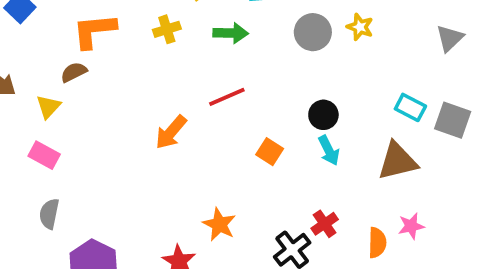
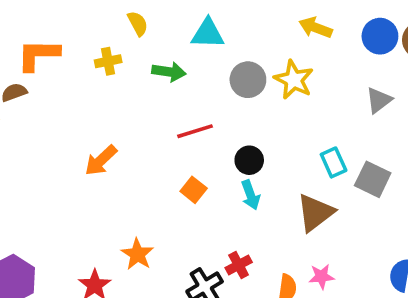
yellow star: (360, 27) -> (294, 80), size x1.5
red line: (227, 97) -> (195, 131), moved
cyan rectangle: (410, 107) -> (334, 162), turned 32
brown triangle: (397, 161) -> (315, 213), turned -30

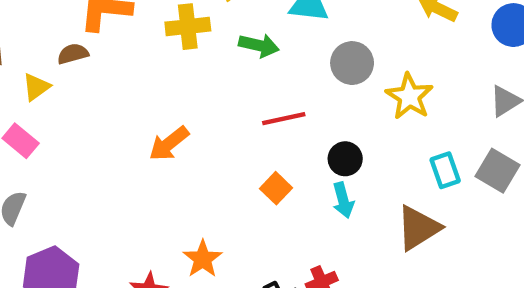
yellow cross: (108, 61) -> (188, 27), size x1.4
yellow star: (294, 80) -> (409, 96), moved
gray square: (373, 179) -> (498, 171), moved

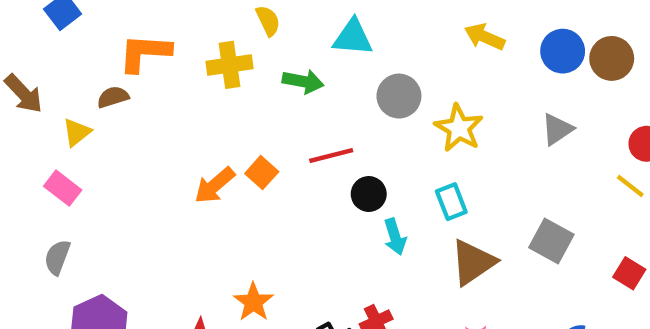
black circle: (345, 159) -> (369, 194), moved
cyan rectangle: (445, 170) -> (451, 202), moved
gray square: (498, 171) -> (551, 241), moved
orange square: (276, 188) -> (262, 173), moved

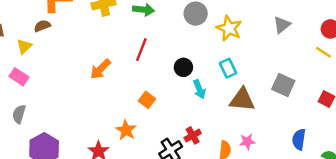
red line: (331, 156) -> (141, 50), moved, turned -50
orange square: (262, 173) -> (147, 100), moved
brown triangle: (473, 262) -> (242, 100), turned 44

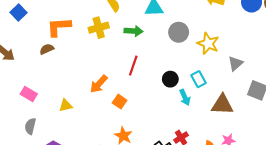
gray triangle: (282, 25) -> (235, 63), moved
yellow triangle: (24, 46) -> (66, 106), moved, turned 32
cyan rectangle: (228, 68) -> (199, 79), moved
orange square: (147, 100) -> (120, 102), moved

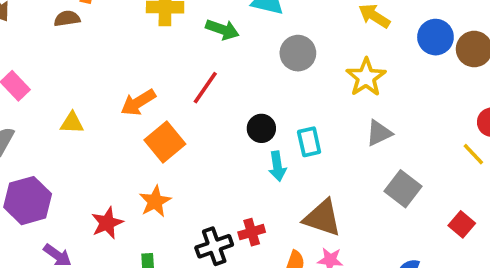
yellow star: (208, 44) -> (366, 77), moved
orange square: (120, 102) -> (165, 142), size x1.5
brown triangle: (222, 105) -> (322, 218), moved

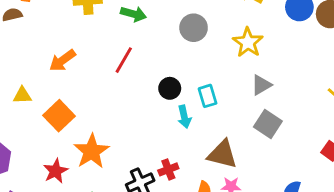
orange arrow: (138, 102) -> (62, 60), moved
orange square: (165, 142) -> (59, 116), moved
gray square: (403, 189) -> (268, 124), moved
orange star: (155, 201) -> (92, 151), size x1.4

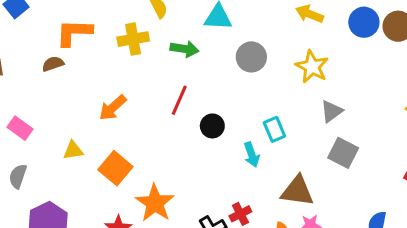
black circle: (170, 88) -> (212, 126), moved

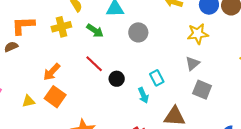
green arrow: (184, 49) -> (95, 31), turned 30
yellow star: (312, 67) -> (198, 34), moved, turned -30
red line: (179, 100) -> (94, 64), turned -66
orange square: (115, 168) -> (55, 97), moved

